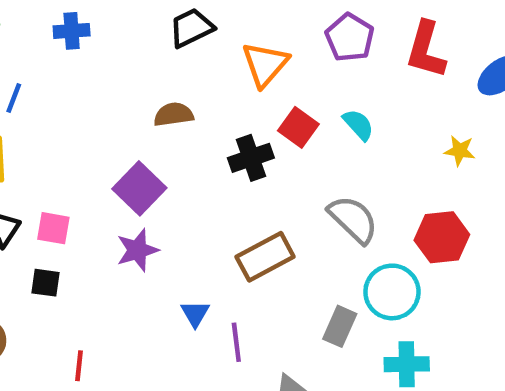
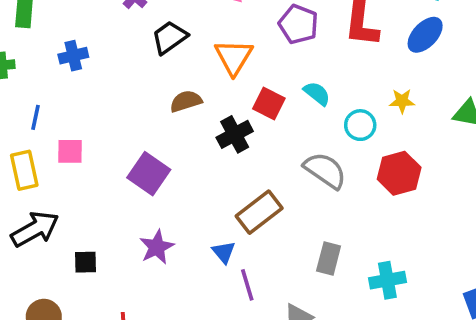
brown semicircle: (174, 114) -> (186, 101), moved
pink square: (53, 228) -> (70, 151), moved
purple star: (137, 250) -> (157, 247), moved
cyan circle: (392, 292) -> (360, 125), moved, size x0.7
blue triangle: (195, 314) -> (224, 252), moved

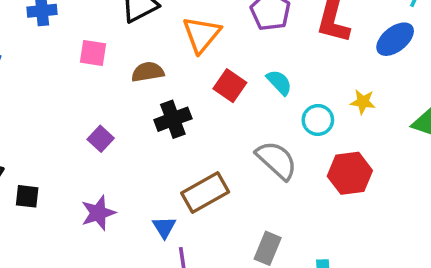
black cross: (235, 134) -> (173, 119), moved
pink square: (70, 151) -> (93, 53), moved
purple square: (149, 174) -> (101, 139), size x0.6
black square: (86, 262) -> (27, 196), moved

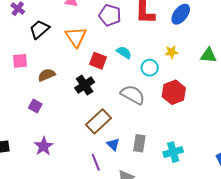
brown semicircle: (148, 72) -> (47, 75), moved
black cross: (173, 119) -> (85, 85), moved
blue triangle: (164, 227) -> (113, 144), moved

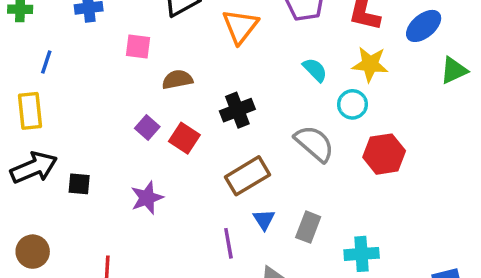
yellow star: (171, 52) -> (370, 64), moved, size x1.5
green triangle: (208, 55) -> (454, 70), moved, turned -42
red square: (98, 61) -> (184, 138), moved

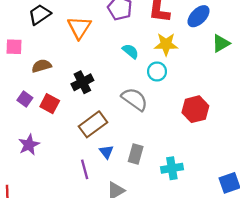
red hexagon: (384, 154) -> (195, 109), moved

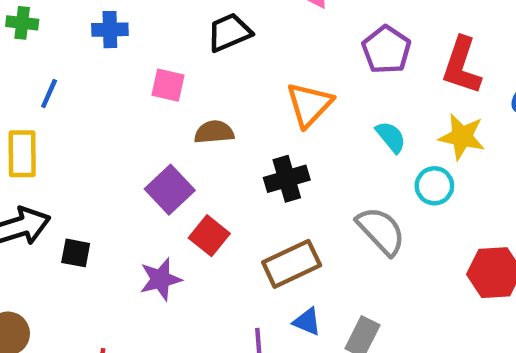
orange triangle: (79, 28) -> (309, 105), moved
purple square: (25, 99) -> (170, 190), size x1.5
red square: (50, 104) -> (209, 236), moved
blue triangle: (106, 152) -> (307, 322), turned -40

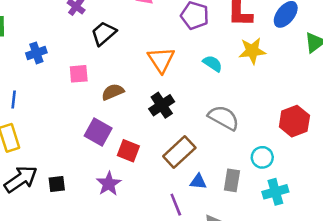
cyan circle: (434, 186) -> (262, 157), moved

